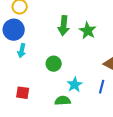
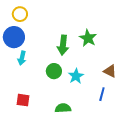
green arrow: (64, 26) -> (63, 45), moved
cyan star: (75, 85) -> (76, 76), moved

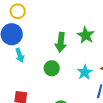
cyan arrow: (22, 58) -> (20, 55), turned -32
cyan star: (76, 76) -> (85, 72), moved

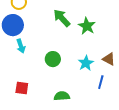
green arrow: (61, 42) -> (62, 18), moved, turned 132

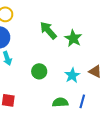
blue line: (101, 82) -> (82, 101), moved
green semicircle: (62, 96) -> (60, 102), moved

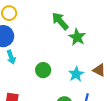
green arrow: (48, 30) -> (60, 21), moved

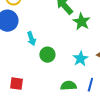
cyan arrow: (11, 57) -> (31, 39), moved

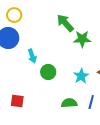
green star: (81, 22) -> (82, 39), turned -30

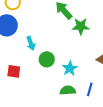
cyan star: (81, 76) -> (70, 68), moved
red square: (17, 101) -> (14, 71), moved

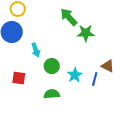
blue line: (90, 89) -> (95, 79), moved
green semicircle: (68, 90) -> (52, 94), moved

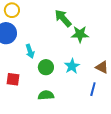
cyan star: (75, 75) -> (72, 66), moved
blue line: (95, 79) -> (93, 89), moved

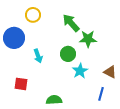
yellow circle: (12, 10) -> (33, 15), moved
green circle: (46, 67) -> (68, 54), moved

